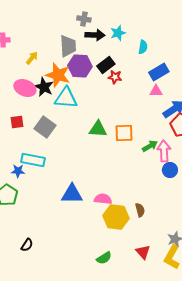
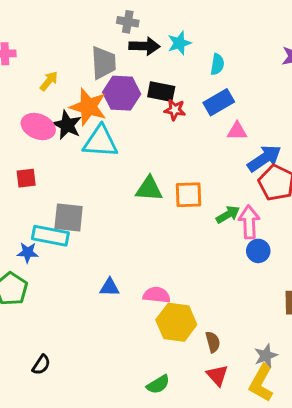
black rectangle: (106, 65) -> (161, 92), turned 48
blue rectangle: (159, 72) -> (219, 102), moved
gray square: (45, 127) -> (69, 218), moved, turned -30
blue triangle: (72, 194) -> (110, 287), size x0.6
brown semicircle: (140, 210) -> (213, 342), moved

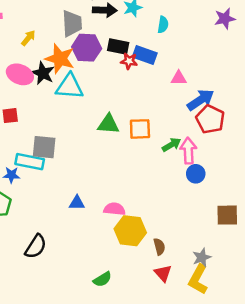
blue rectangle: (219, 102) -> (145, 55), moved, turned 50
black semicircle: (41, 365) -> (36, 247), moved, size x1.5
green semicircle: (158, 384) -> (102, 279), moved

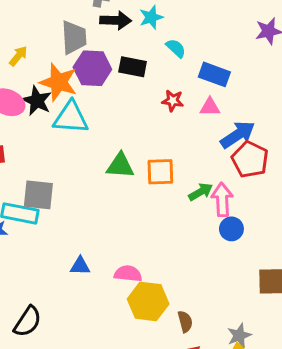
cyan semicircle: (163, 25) -> (176, 48), moved, turned -56
blue rectangle: (145, 55) -> (214, 74), moved
red star: (129, 61) -> (173, 101), moved

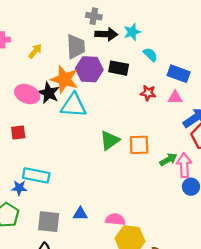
yellow arrow: (18, 56) -> (35, 51), moved
green triangle: (120, 166) -> (110, 140), turned -40
gray square: (38, 195) -> (49, 222), moved

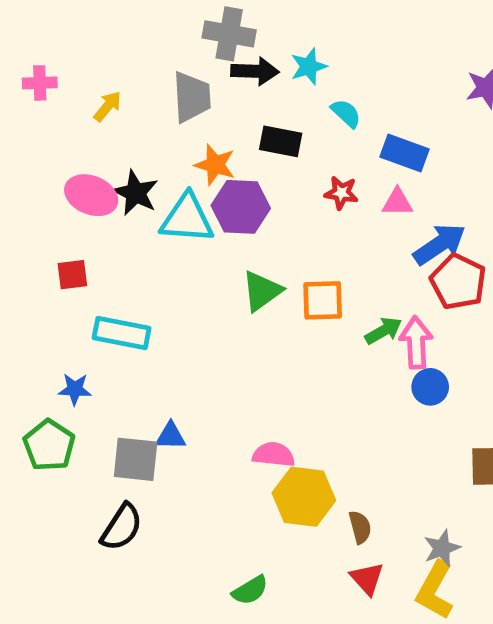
gray cross: (94, 16) -> (229, 34), size x1.5
purple hexagon: (89, 69) -> (241, 207), moved
orange star: (64, 79) -> (215, 165), moved, size x0.7
cyan rectangle: (36, 175) -> (122, 333), moved
blue triangle: (80, 214) -> (171, 436), moved

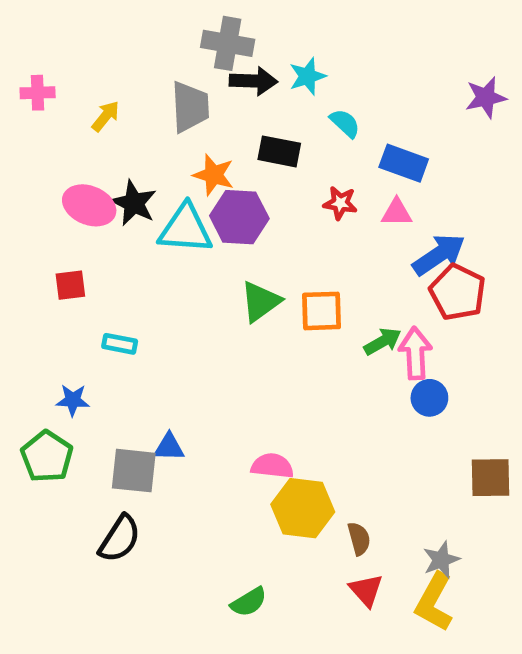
cyan rectangle: (122, 333) -> (120, 344), size x0.6

